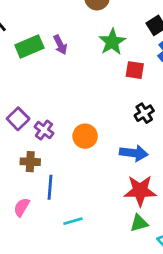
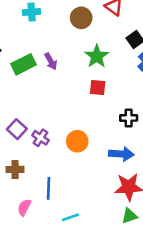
red square: (135, 70) -> (98, 88), moved
black cross: (144, 113) -> (129, 118), turned 35
brown cross: (30, 162) -> (15, 169), moved

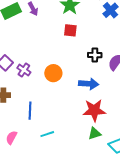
pink semicircle: (24, 207) -> (11, 138), moved

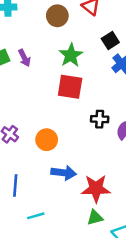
red square: (70, 30) -> (70, 87), size x1.5
blue arrow: (89, 84) -> (64, 173), moved

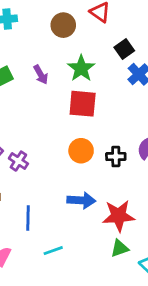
purple arrow: (24, 58) -> (41, 75), moved
black cross: (100, 119) -> (116, 157), moved
orange circle: (47, 140) -> (81, 151), moved

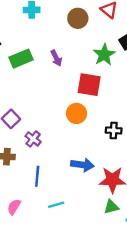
green star: (81, 68) -> (104, 55), moved
orange circle: (81, 151) -> (76, 113), moved
purple cross: (18, 161) -> (33, 139), moved

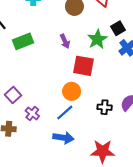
purple arrow: (56, 58) -> (65, 41), moved
blue arrow: (82, 165) -> (63, 138), moved
blue line: (37, 176) -> (65, 113), moved, turned 42

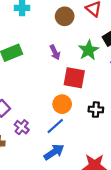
black cross: (105, 107) -> (96, 110), moved
blue arrow: (63, 138) -> (54, 152), turned -42

